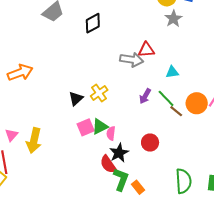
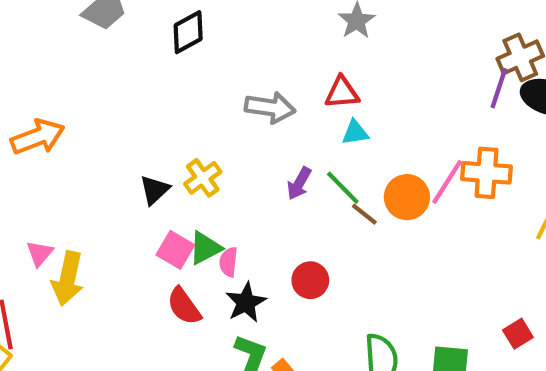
red triangle: (146, 50) -> (342, 93), moved
pink square: (86, 127) -> (175, 250), turned -36
pink triangle: (12, 135) -> (40, 253), moved
red semicircle: (108, 164) -> (184, 306), moved

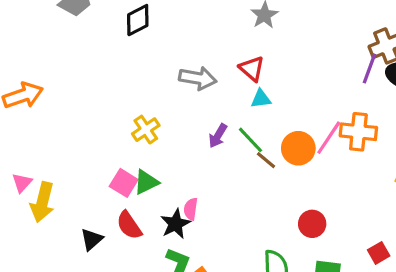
red triangle: (342, 93) -> (252, 69), turned 44
black triangle: (155, 190) -> (92, 239), moved
pink semicircle: (229, 262) -> (191, 209), moved
red circle: (310, 280) -> (312, 224), moved

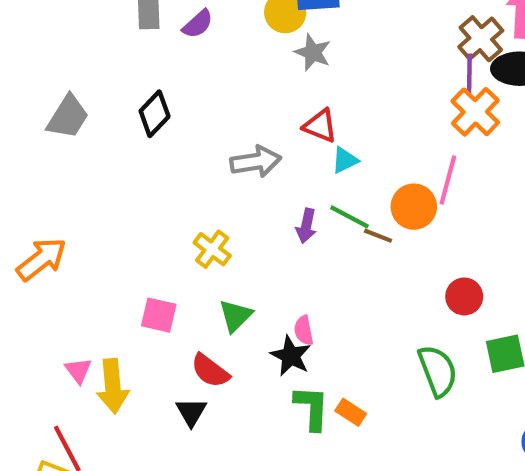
orange cross: (358, 132) -> (475, 112), moved, turned -33
pink square: (124, 183) -> (159, 315), moved
red semicircle: (129, 225) -> (210, 371), moved

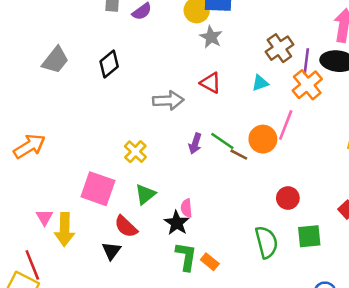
brown cross: (481, 39) -> (279, 48), moved
cyan triangle: (345, 160) -> (260, 83), moved
pink square: (159, 315) -> (98, 189), size x1.5

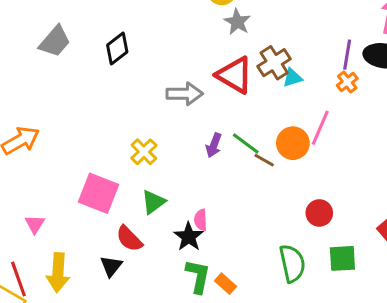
brown cross: (279, 48) -> (274, 63), moved
red triangle: (211, 83) -> (235, 75), size x1.5
orange cross: (307, 85) -> (347, 82), size x0.6
yellow arrow: (65, 229) -> (58, 273), moved

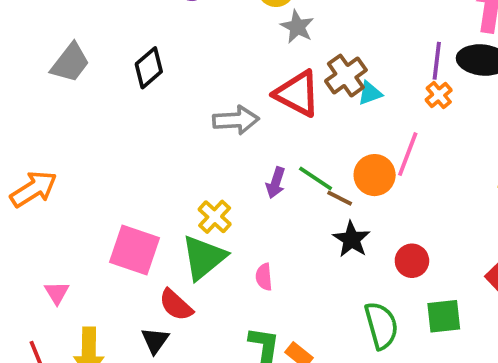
yellow cross: (144, 152) -> (215, 217), moved
green triangle: (153, 202) -> (204, 257), size x1.5
black star: (189, 237) -> (352, 239), moved

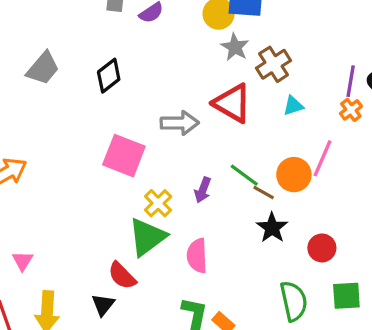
brown cross: (346, 76) -> (274, 64), moved
purple arrow: (276, 183) -> (203, 190), moved
pink square: (134, 250) -> (124, 156), moved
pink semicircle: (264, 277) -> (197, 256), size x1.5

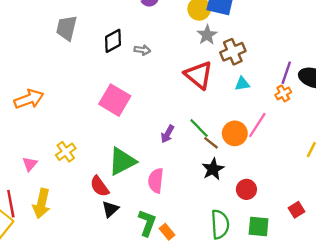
gray trapezoid: (43, 68) -> (67, 28), turned 144
gray arrow: (180, 123) -> (142, 50), moved, size x0.6
yellow cross: (158, 203) -> (66, 152), moved
black triangle: (103, 305) -> (110, 209), moved

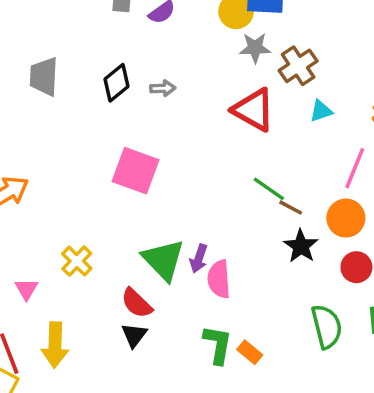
gray star: (207, 35) -> (255, 48), turned -30
orange circle: (235, 133) -> (346, 218), moved
purple arrow: (167, 134) -> (199, 259), moved
green triangle: (122, 161) -> (163, 260), turned -36
black triangle: (110, 209) -> (134, 335), moved

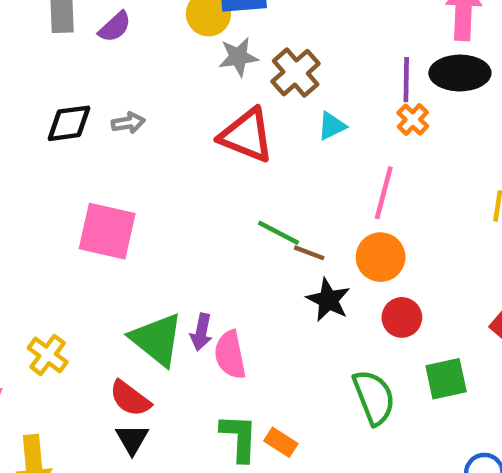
black diamond: (117, 83) -> (69, 123), turned 39

